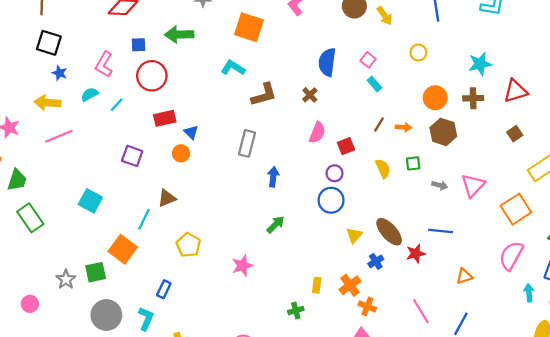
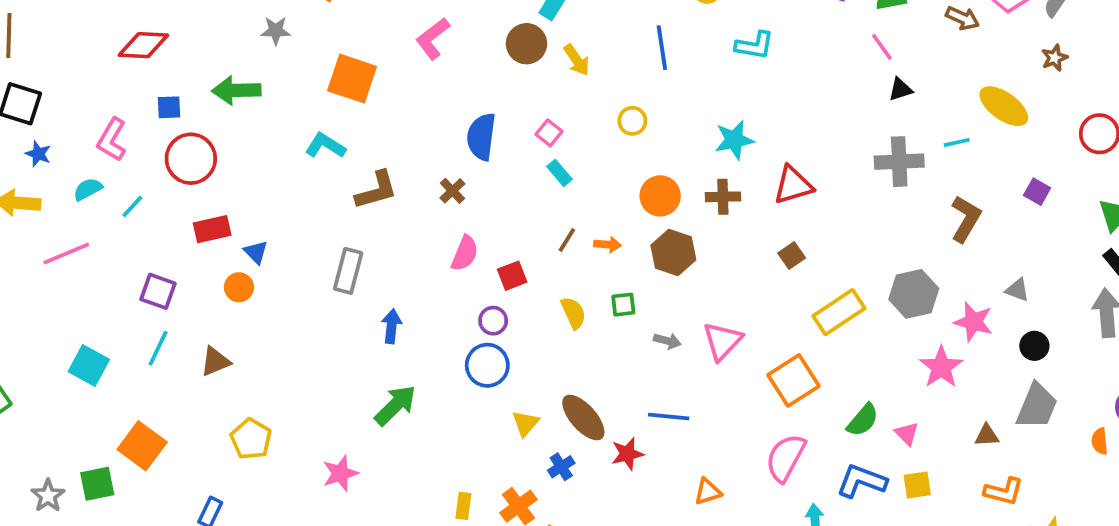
pink line: (59, 136) -> (66, 254), moved
cyan line: (144, 219) -> (158, 348), moved
green arrow: (276, 225) -> (395, 405), size x1.4

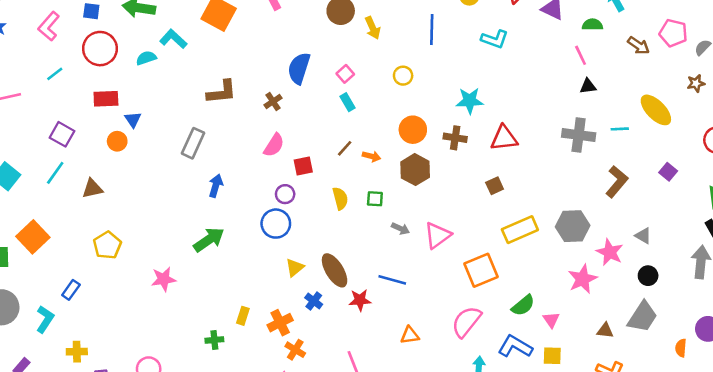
cyan L-shape: (325, 146) -> (173, 39), moved
cyan semicircle: (88, 189) -> (146, 58), moved
blue cross: (561, 467) -> (314, 301), turned -30

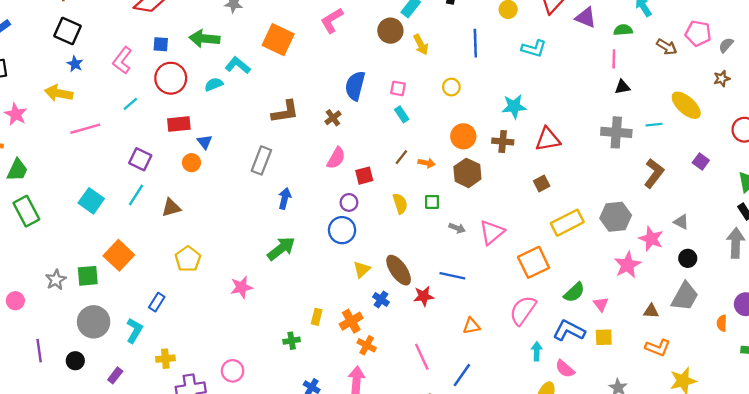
pink line: (581, 55) -> (614, 59), turned 30
pink square: (345, 74) -> (398, 88), turned -35

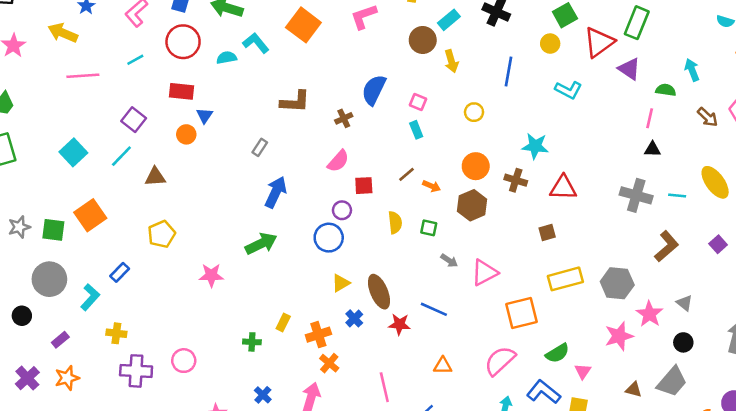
gray rectangle: (261, 160) -> (260, 147), size x0.6
blue arrow: (285, 198) -> (276, 192), size x1.4

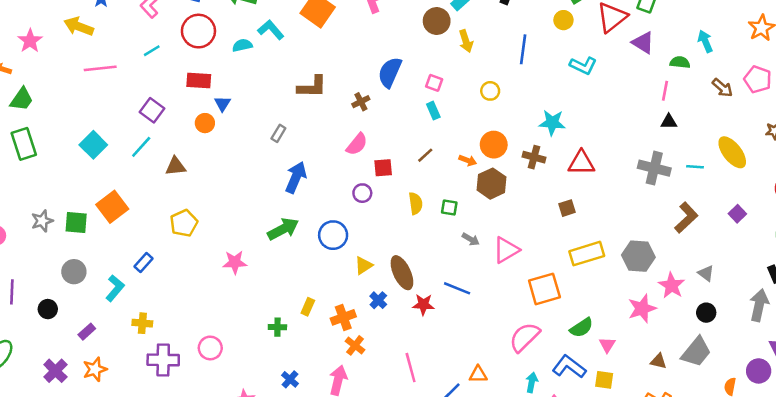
orange arrow: (432, 186) -> (468, 160), moved
blue circle: (329, 238) -> (333, 235), moved
gray circle: (49, 279) -> (74, 272), size x0.7
orange triangle: (443, 366) -> (478, 375), moved

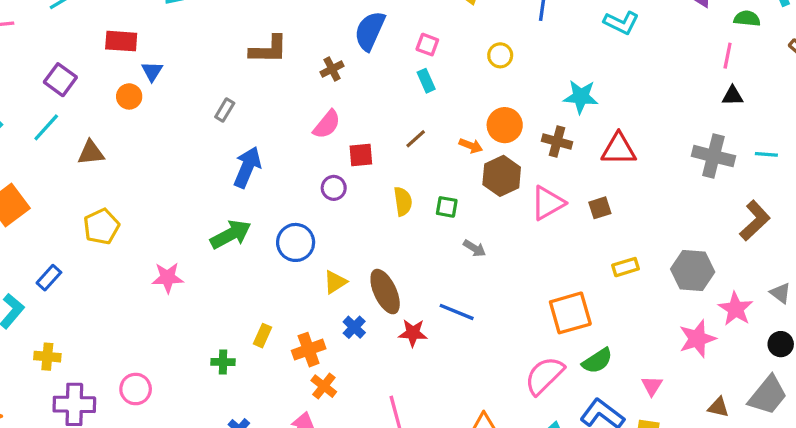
pink triangle: (506, 250) -> (548, 203), moved
yellow rectangle: (587, 254) -> (625, 267), size x0.6
green semicircle: (581, 328) -> (597, 361), moved

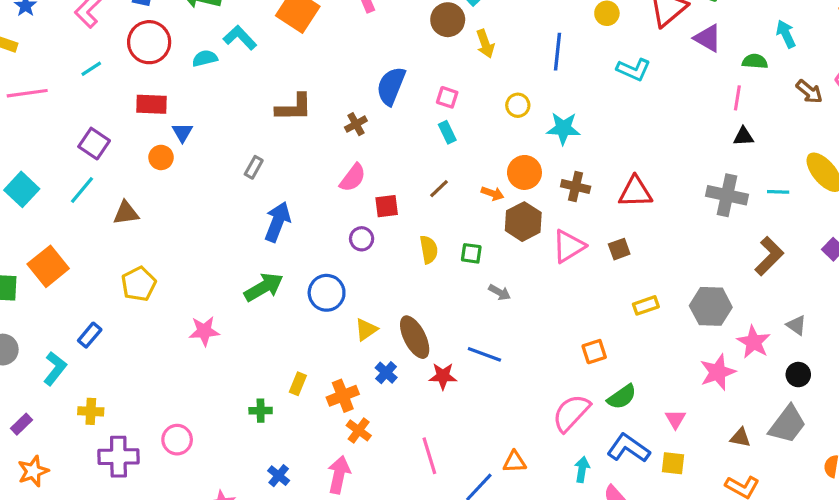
cyan star: (581, 97) -> (563, 128), moved
orange square: (570, 313) -> (594, 352), size x0.6

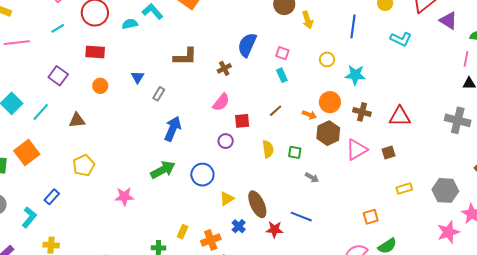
blue triangle: (182, 132) -> (138, 77), moved
cyan line: (82, 190) -> (41, 112), moved

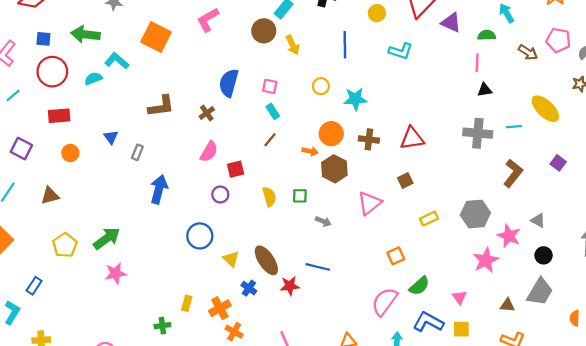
brown line: (276, 111) -> (270, 140), moved
pink triangle: (357, 150) -> (369, 203), moved
green arrow: (163, 170) -> (107, 238), moved
yellow triangle: (227, 199) -> (231, 259), turned -35

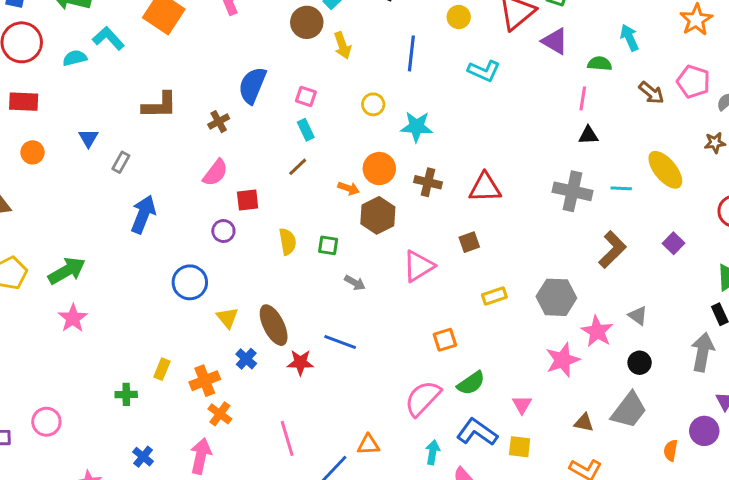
pink star: (116, 273) -> (73, 318), turned -30

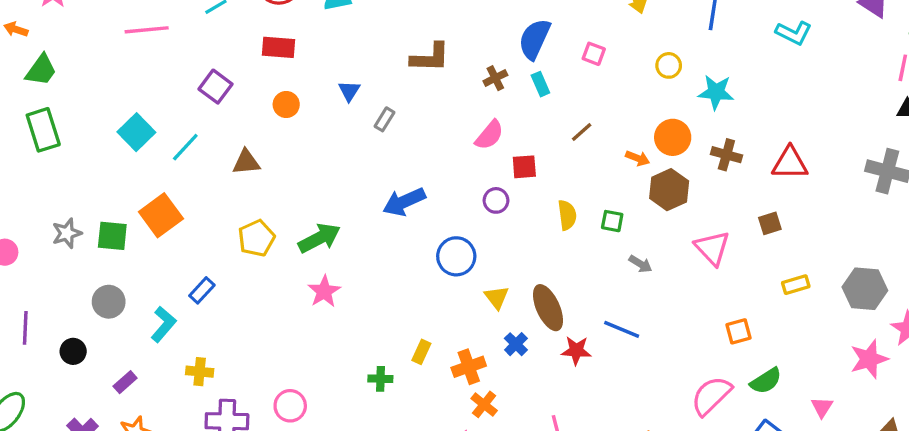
cyan rectangle: (306, 130) -> (540, 84), moved
blue arrow: (143, 214) -> (404, 202), moved, turned -138
pink triangle: (419, 266) -> (712, 248), turned -44

